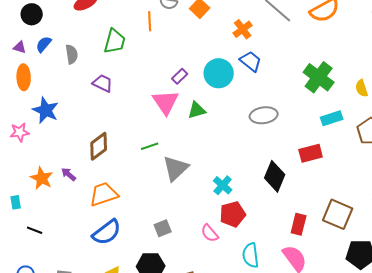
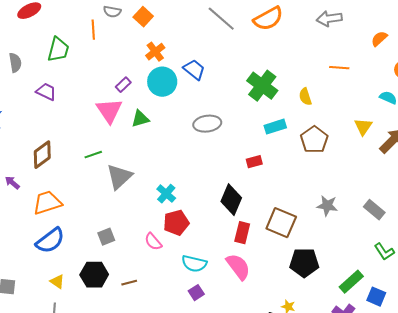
orange cross: (243, 29) -> (155, 52), moved
red rectangle: (311, 153) -> (254, 162), size x0.7
black diamond: (275, 176) -> (231, 200), moved
cyan semicircle: (251, 255) -> (194, 264), turned -70

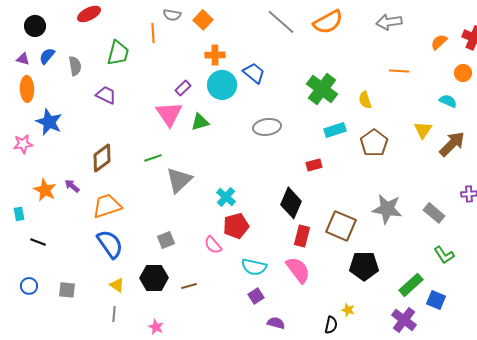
orange cross: (155, 52) -> (215, 55), turned 36
gray star: (327, 206) -> (387, 209), size x1.4
blue semicircle: (50, 241) -> (110, 244), turned -88

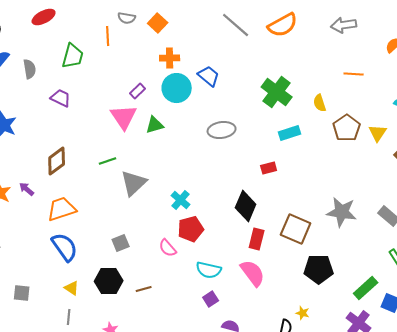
brown pentagon: (374, 143) -> (347, 128), moved

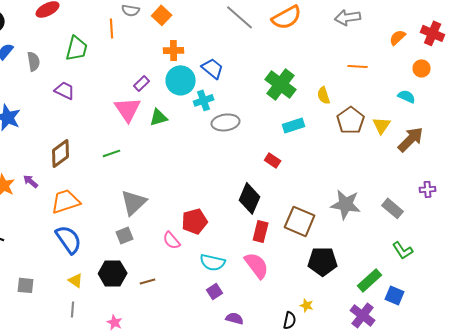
red rectangle: (269, 168) -> (273, 160), turned 49
gray triangle: (134, 183) -> (134, 202), moved
cyan cross: (181, 200) -> (204, 100), moved, turned 30

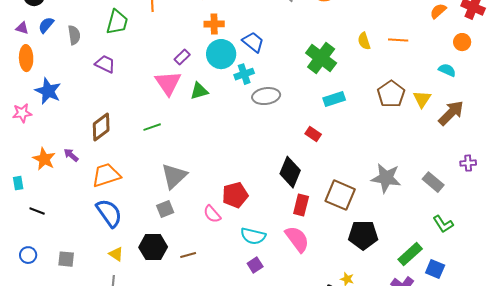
yellow semicircle: (324, 95) -> (364, 41), moved

